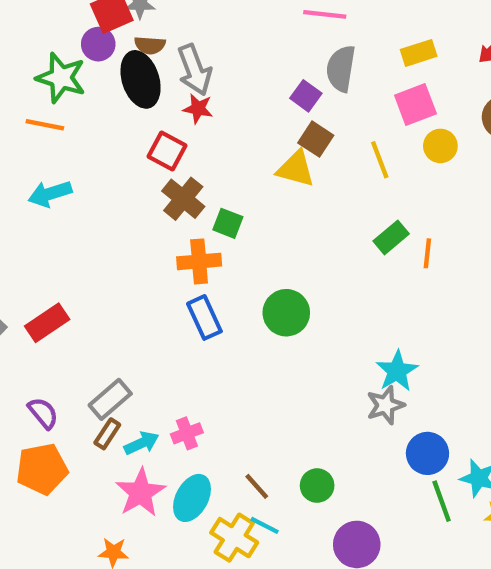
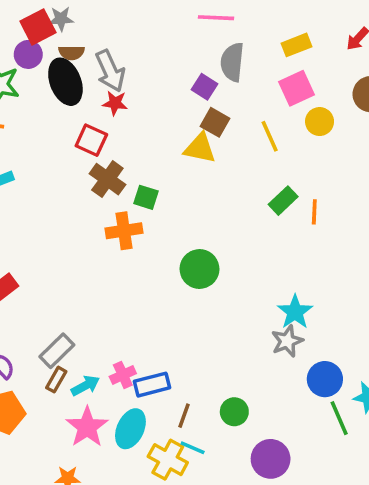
blue rectangle: (204, 317) -> (152, 385), moved, turned -76
brown line: (257, 486) -> (184, 416), turned 65

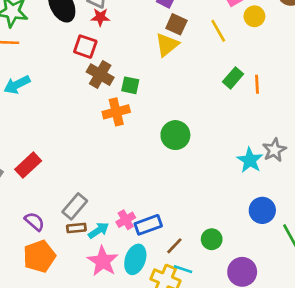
yellow triangle: (200, 148) -> (167, 45), turned -45
gray star: (287, 341) -> (274, 150), moved
blue circle: (325, 379) -> (262, 210), moved
brown rectangle: (56, 380) -> (76, 228), turned 60
brown line: (184, 416) -> (174, 246), turned 30

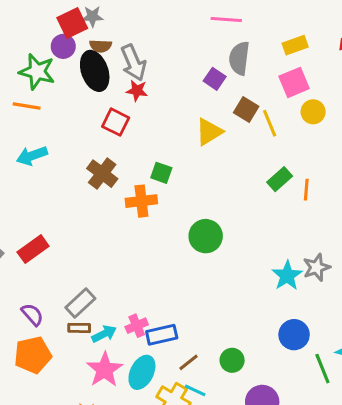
brown square: (176, 24) -> (246, 110), moved
brown cross: (100, 75) -> (102, 174), moved

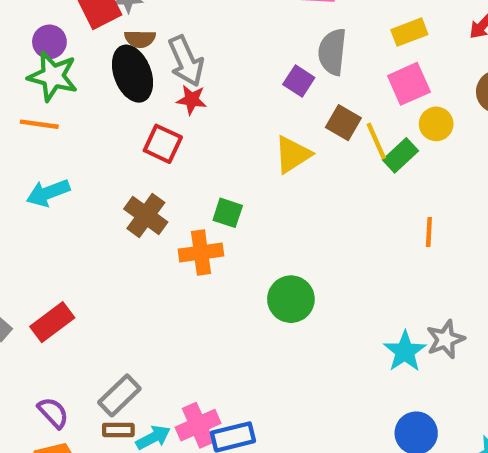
purple circle: (63, 46) -> (49, 42), moved
green rectangle: (280, 179) -> (401, 155), moved
pink cross: (137, 326) -> (198, 425), size x1.4

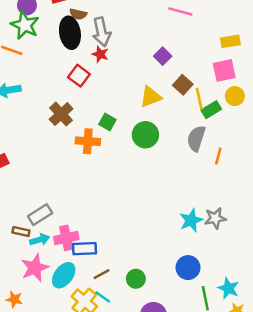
gray semicircle: (332, 52) -> (196, 138), moved
green circle: (291, 299) -> (145, 135), moved
gray rectangle: (119, 395) -> (40, 215), moved

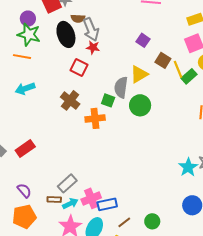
brown semicircle: (78, 14) -> (78, 18), moved
gray semicircle: (196, 138) -> (121, 87), moved

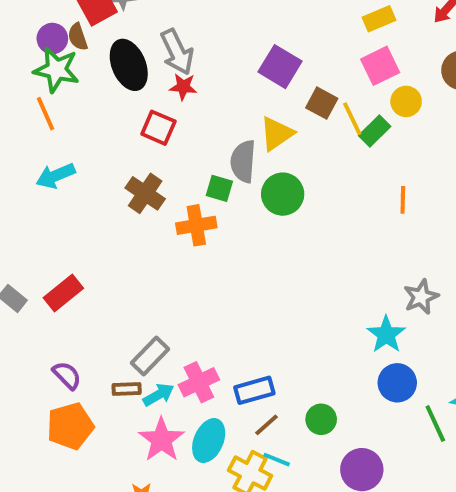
brown semicircle: (78, 18) -> (78, 37), moved, turned 72
purple square: (143, 40) -> (280, 67), size x1.5
orange line: (22, 57) -> (46, 114), turned 60
cyan star: (188, 167) -> (386, 334), moved
blue rectangle: (107, 204) -> (254, 390), moved

